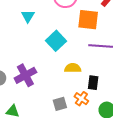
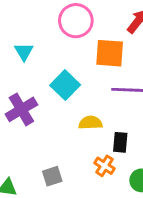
purple cross: (25, 75) -> (21, 109), moved
gray square: (60, 104) -> (52, 176), moved

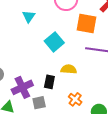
purple cross: (21, 109) -> (22, 87), moved
black rectangle: (120, 142) -> (49, 82), moved

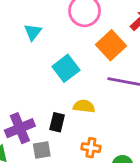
orange square: (87, 24) -> (111, 45), turned 35
orange cross: (75, 99) -> (91, 148), turned -32

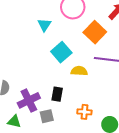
cyan triangle: (33, 32) -> (44, 25), moved
yellow semicircle: (84, 106) -> (79, 71), moved

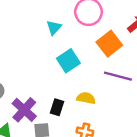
yellow semicircle: (79, 71) -> (86, 98), moved
purple cross: (29, 100) -> (24, 110), turned -30

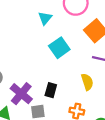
yellow semicircle: (86, 98) -> (87, 82), moved, turned 63

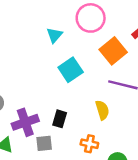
purple cross: (21, 94) -> (25, 122), turned 30

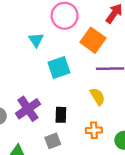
cyan square: (71, 70) -> (59, 68), turned 30
purple cross: (25, 122) -> (28, 109), moved

